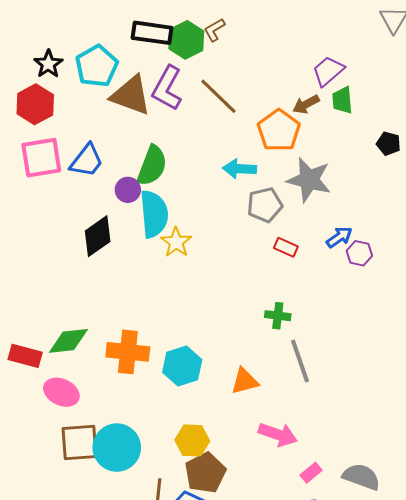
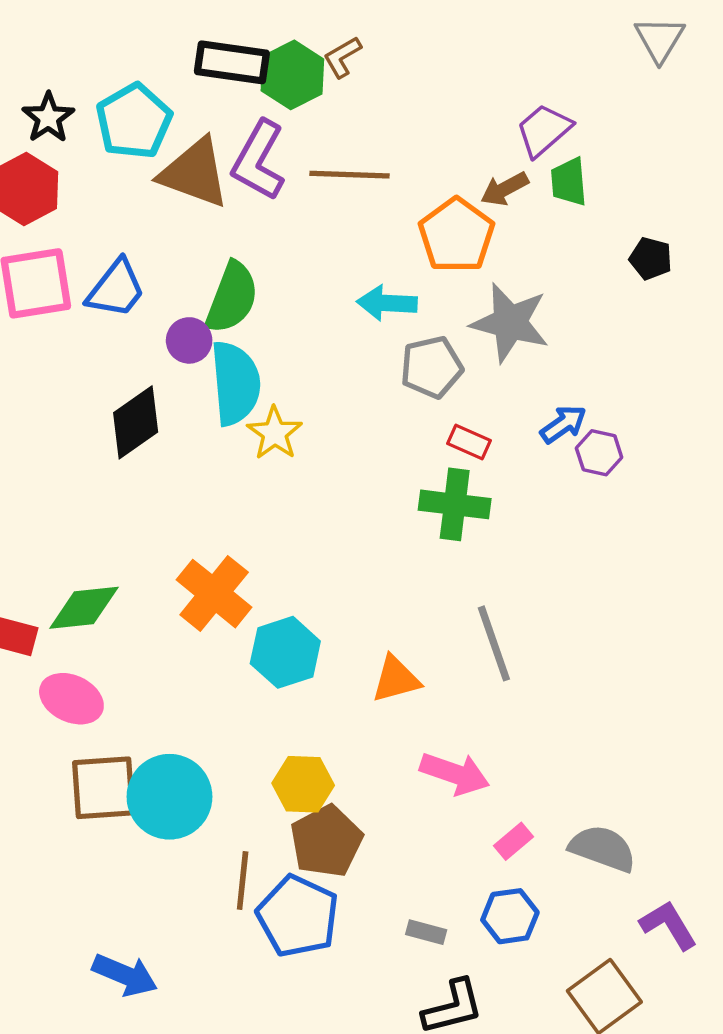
brown line: (218, 96) -> (350, 175), turned -42
green cross: (278, 316) -> (455, 504), moved, size x1.5
orange cross: (128, 352) -> (214, 594), moved, turned 33

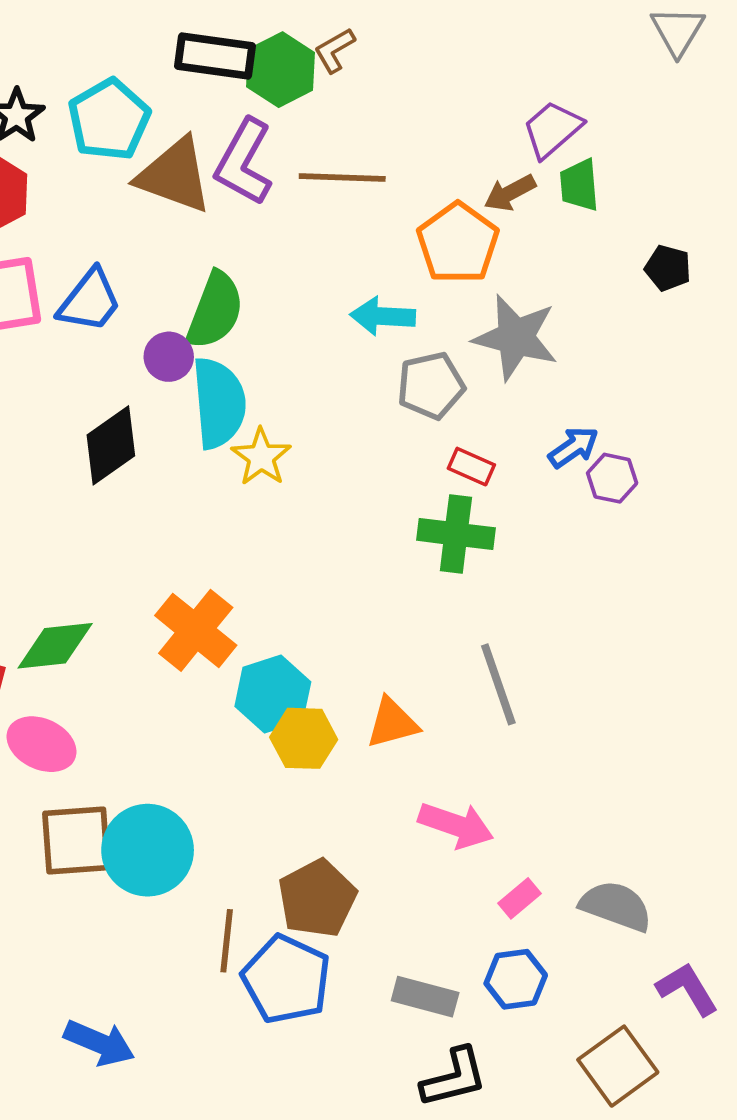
yellow hexagon: (303, 784) -> (304, 738), moved
gray rectangle: (426, 932) -> (425, 997), size x1.5

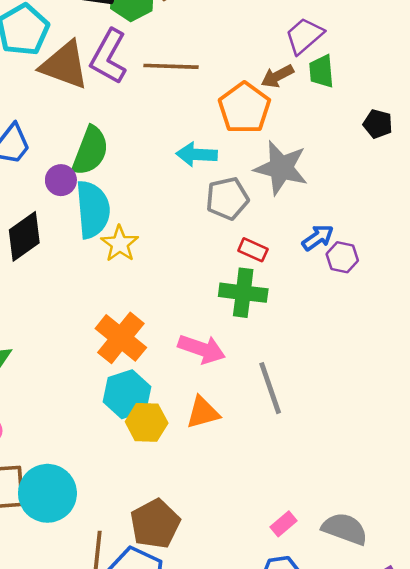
orange cross: (196, 630) -> (121, 338), moved
pink arrow: (456, 825) -> (202, 349), moved

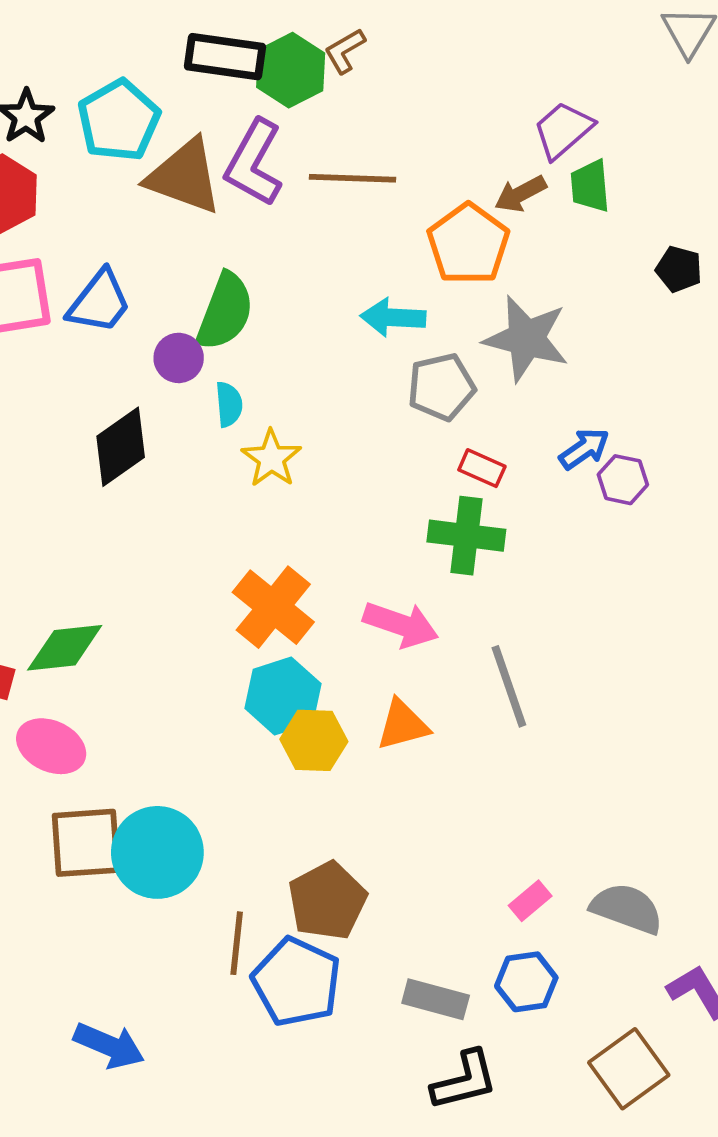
cyan semicircle: (93, 209) -> (229, 404), size x0.5

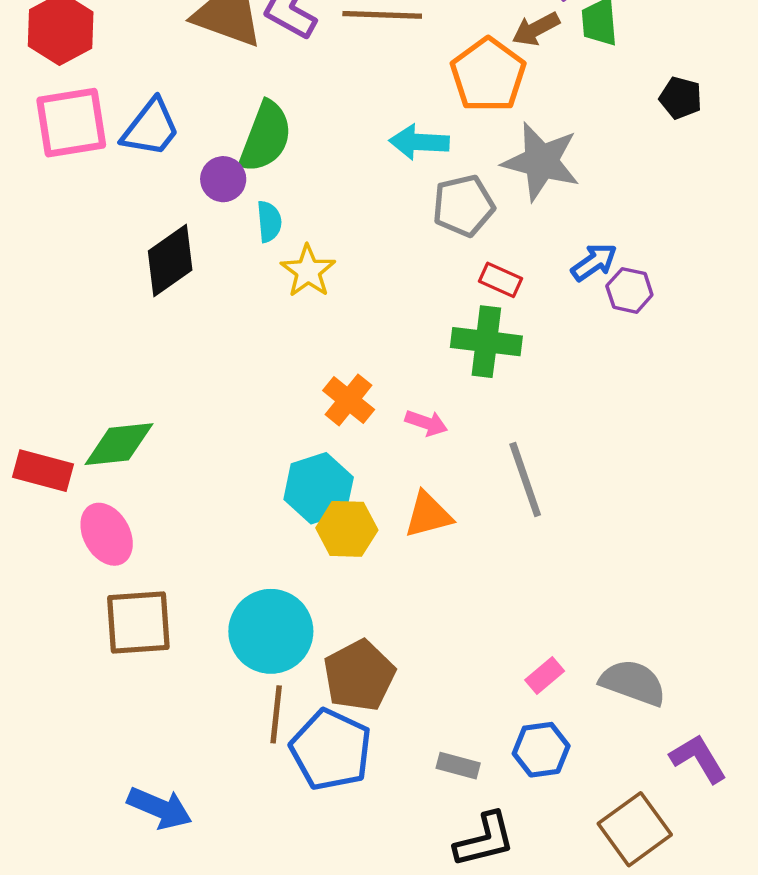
orange cross: (273, 607) -> (349, 400), moved, size x0.7
pink arrow: (401, 625) -> (426, 423), size x0.6
pink ellipse: (51, 746) -> (107, 534), turned 36
cyan circle: (157, 852) -> (271, 631), moved
gray rectangle: (436, 999) -> (458, 766), size x0.7

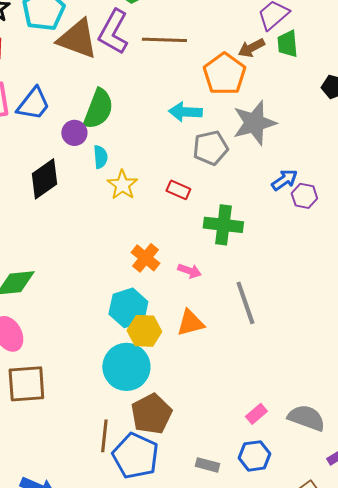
gray star: (541, 161) -> (254, 123), turned -30
red rectangle: (500, 280) -> (178, 190), moved
cyan circle: (271, 631) -> (126, 367), moved

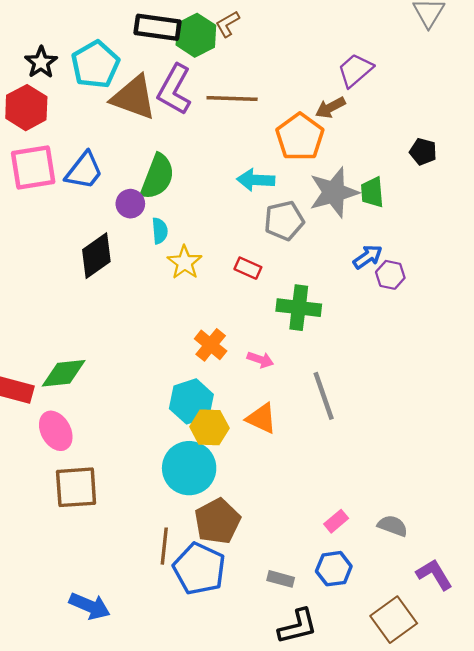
green trapezoid: (287, 44) -> (372, 192), moved
orange triangle: (190, 323) -> (261, 418), turned 40
gray semicircle: (306, 418) -> (393, 526), size x0.7

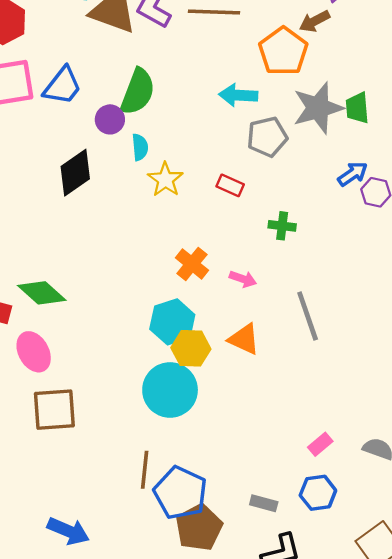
green cross: (299, 308) -> (282, 226), size x0.6
green diamond: (64, 373) -> (42, 293), turned 48
brown pentagon: (217, 521) -> (199, 528), moved

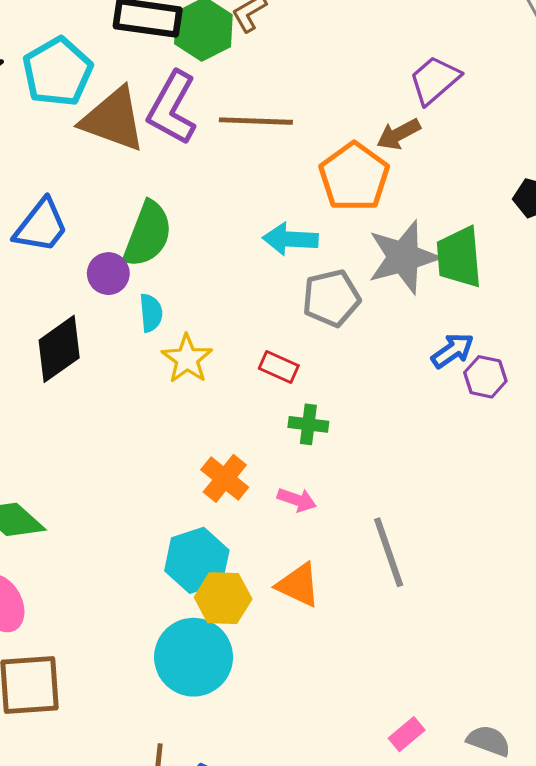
green trapezoid: (357, 108) -> (459, 257), size x1.4
green cross: (282, 226) -> (308, 424), moved

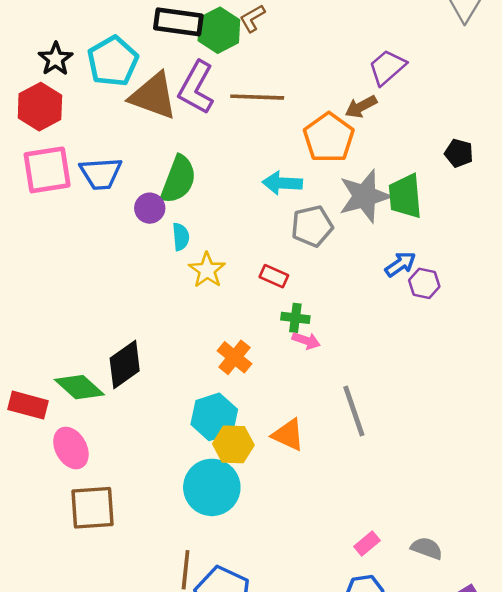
blue trapezoid: (41, 226) -> (101, 173), turned 48
black diamond: (59, 349) -> (125, 364), moved
pink arrow: (297, 500) -> (306, 341), moved

